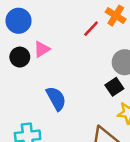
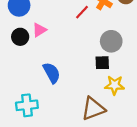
black square: (114, 87) -> (102, 63), turned 32

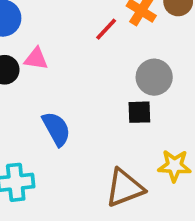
pink triangle: (39, 30) -> (36, 59), turned 40
yellow star: (115, 85) -> (174, 166), moved

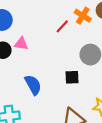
black square: (139, 112) -> (72, 77), moved

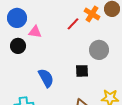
pink triangle: (21, 44) -> (35, 32), moved

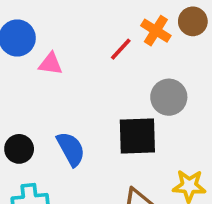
black circle: (18, 46) -> (19, 149), moved
black square: (82, 71) -> (137, 136), size x1.6

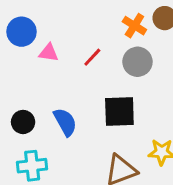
red line: (121, 49) -> (92, 57), moved
gray circle: (169, 97) -> (137, 62), moved

